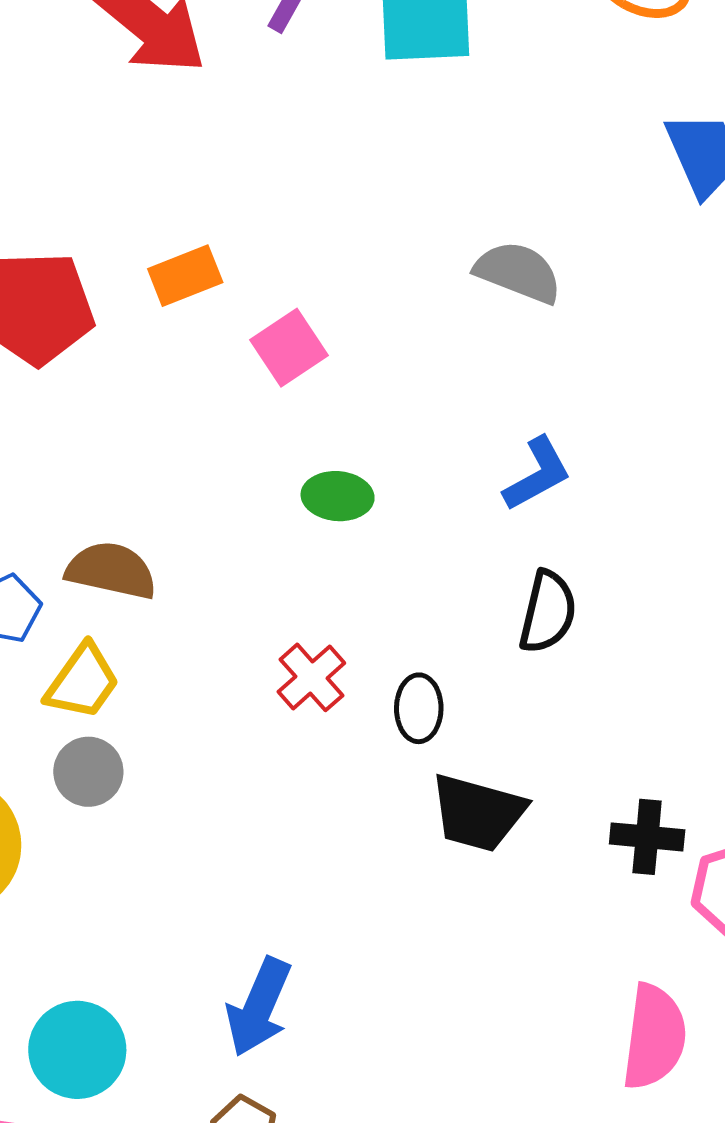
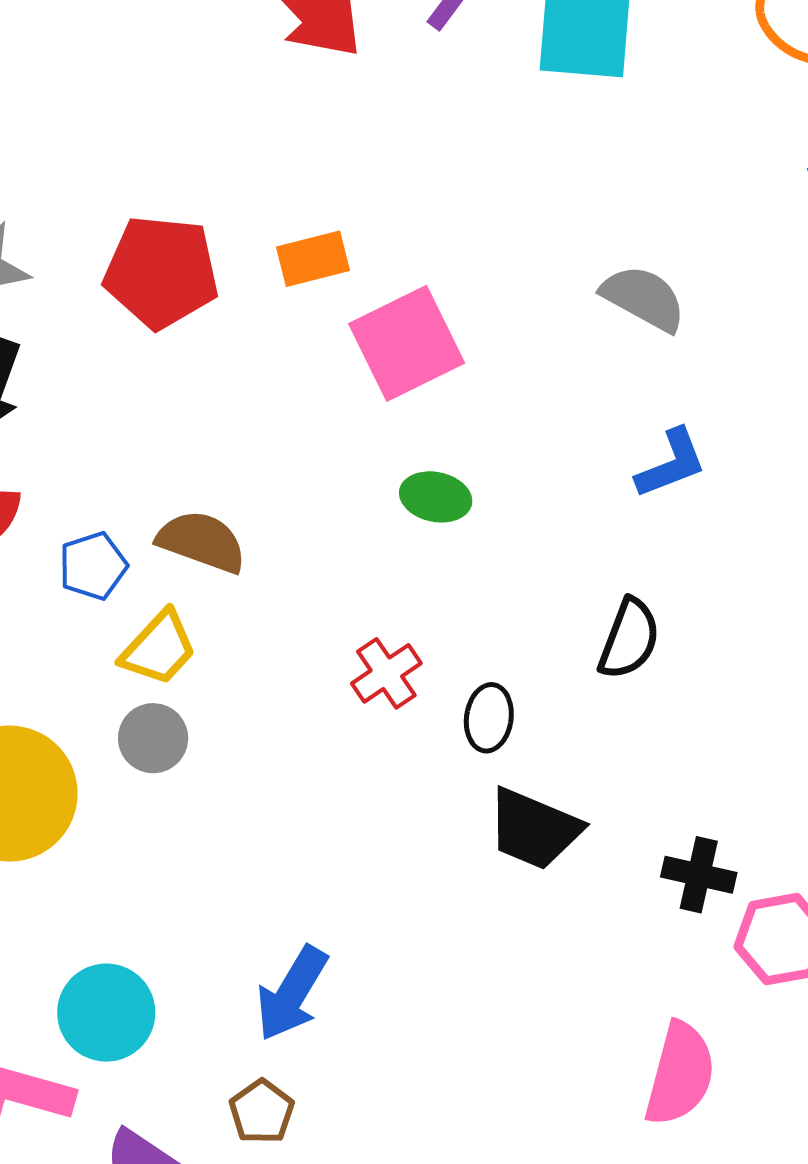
pink square: (289, 348) -> (407, 343), size x1.5
blue L-shape: (537, 474) -> (671, 464), moved

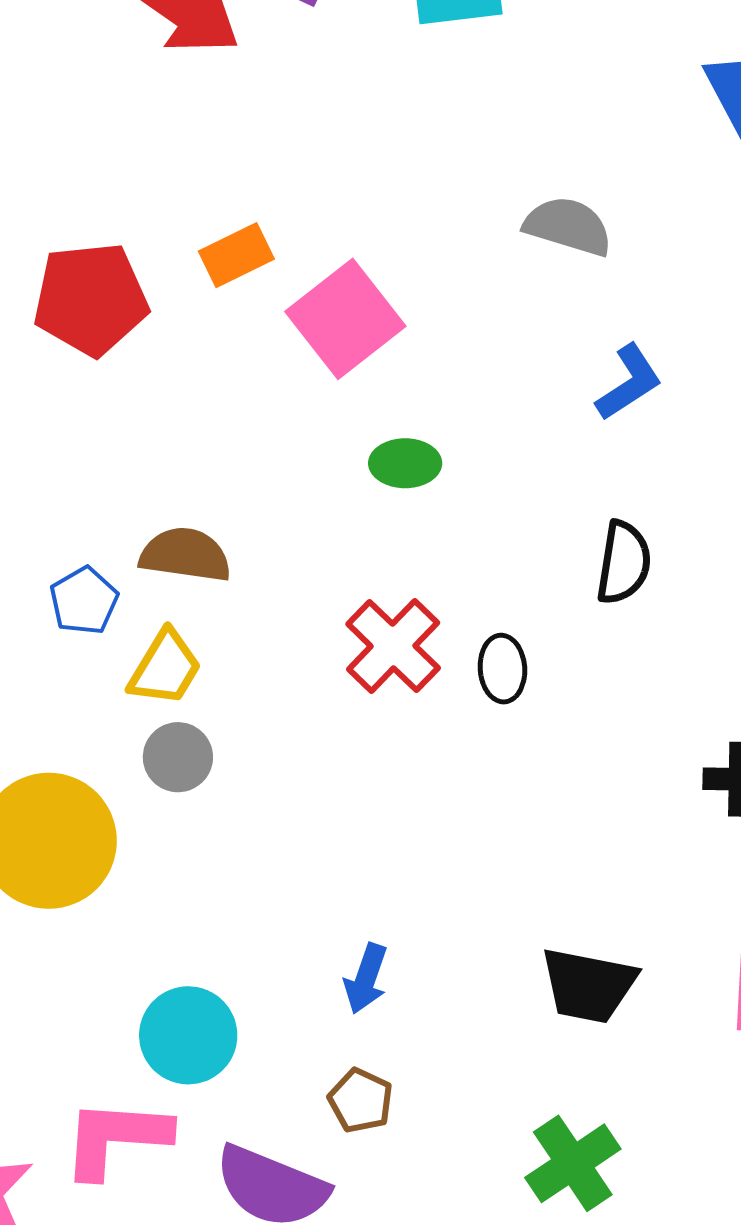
red cross: (386, 673) -> (393, 646), size x1.4
black trapezoid: (534, 829) -> (588, 985), moved
blue arrow: (292, 993) -> (366, 979), size x0.7

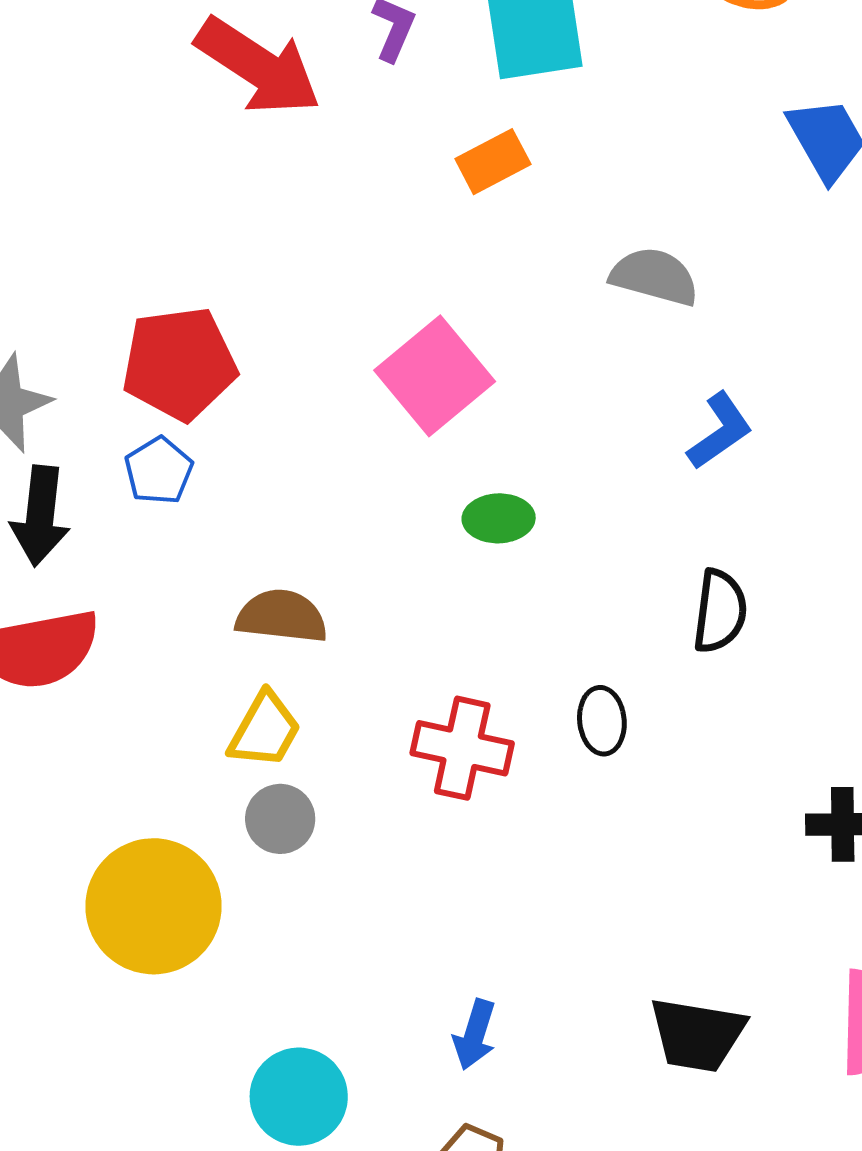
orange rectangle: (236, 255) -> (493, 162), moved
blue pentagon: (84, 601) -> (159, 471), moved
red cross: (393, 646) -> (462, 748), moved, turned -30

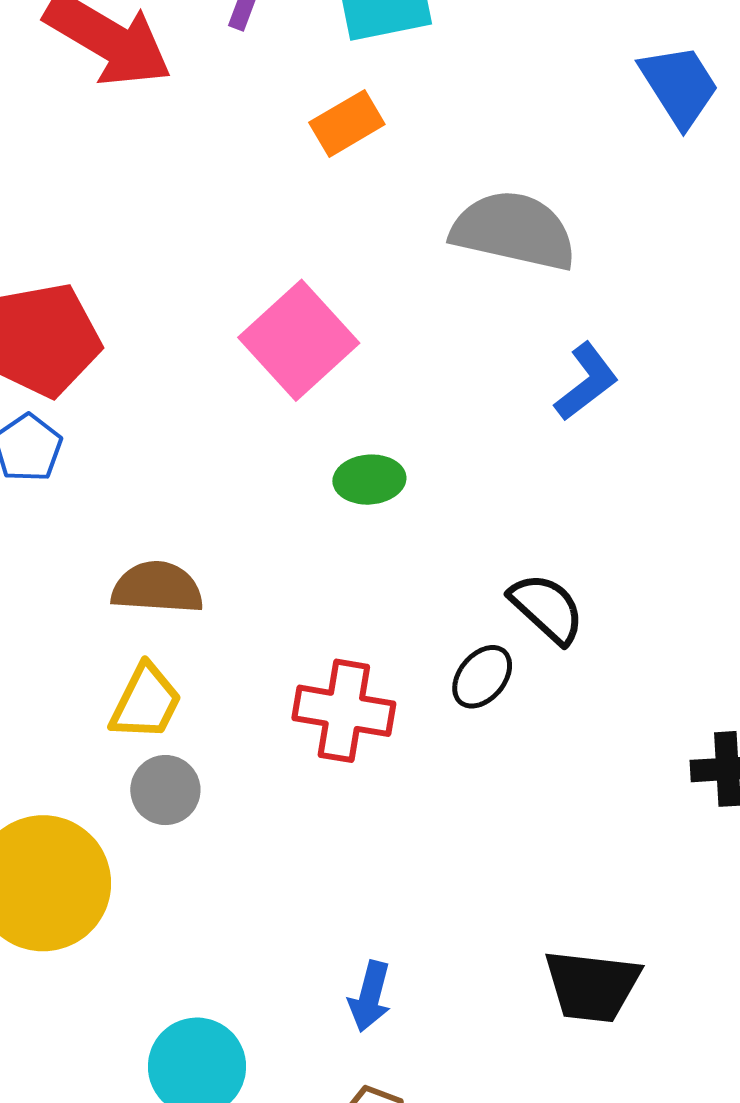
gray semicircle: (654, 277) -> (514, 231), size x1.4
black semicircle: (720, 611) -> (547, 608), moved, turned -52
black ellipse: (602, 721) -> (482, 677), turned 48

